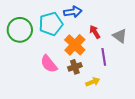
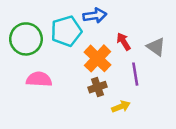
pink semicircle: (49, 64) -> (39, 79), moved, turned 132

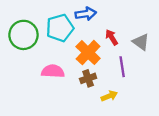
pink semicircle: (39, 79) -> (53, 71), moved

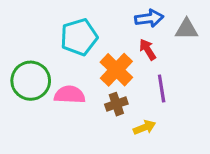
blue arrow: (86, 14) -> (149, 18), moved
green circle: (23, 35) -> (31, 81), moved
gray triangle: (141, 42) -> (187, 29), moved, turned -36

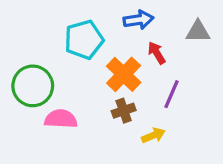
blue arrow: (149, 18) -> (138, 20), moved
purple line: (162, 88) -> (171, 94), turned 32
pink semicircle: (70, 95) -> (61, 119), moved

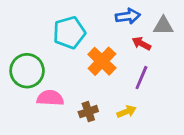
blue arrow: (138, 20) -> (128, 16), moved
red arrow: (157, 53) -> (141, 43), moved, turned -30
brown cross: (124, 111) -> (88, 112), moved

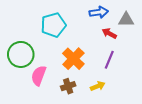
orange cross: (102, 61) -> (73, 59), moved
pink semicircle: (50, 98) -> (39, 76), turned -72

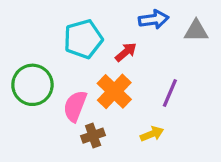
red arrow: (109, 33) -> (126, 52), moved, turned 112
pink semicircle: (39, 76) -> (75, 106), moved
brown cross: (68, 86) -> (93, 136), moved

